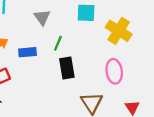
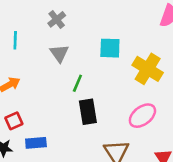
blue rectangle: (28, 52) -> (36, 143), moved
pink ellipse: (114, 71) -> (142, 116), turned 60

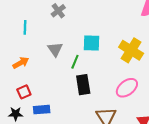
cyan square: (110, 48) -> (92, 43), moved
gray triangle: (59, 53) -> (55, 49), moved

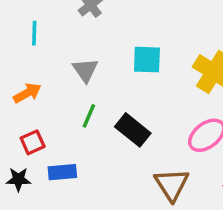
green line: (75, 62) -> (89, 116), moved
black rectangle: (83, 85) -> (133, 130), turned -42

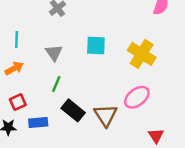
cyan line: (34, 33) -> (17, 39), moved
black rectangle: (133, 130) -> (73, 110), moved
brown triangle: (172, 184) -> (106, 115), moved

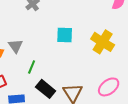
gray triangle: (54, 53) -> (16, 46), moved
pink ellipse: (137, 97) -> (109, 87), moved

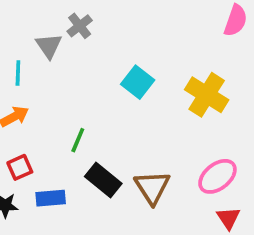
cyan square: (65, 35) -> (138, 82), turned 36
gray triangle: (16, 46) -> (49, 46), moved

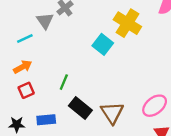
cyan line: (18, 73) -> (25, 38), turned 63
yellow cross: (207, 95) -> (127, 23), moved
red square: (20, 167) -> (26, 90), moved

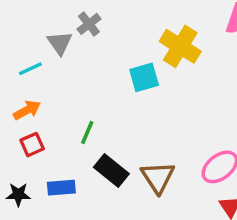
cyan square: (103, 44) -> (144, 77), turned 36

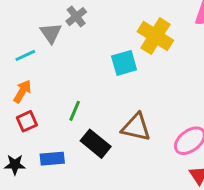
orange arrow: (27, 110) -> (22, 91), turned -30
brown triangle: (158, 177) -> (136, 127), moved, turned -44

